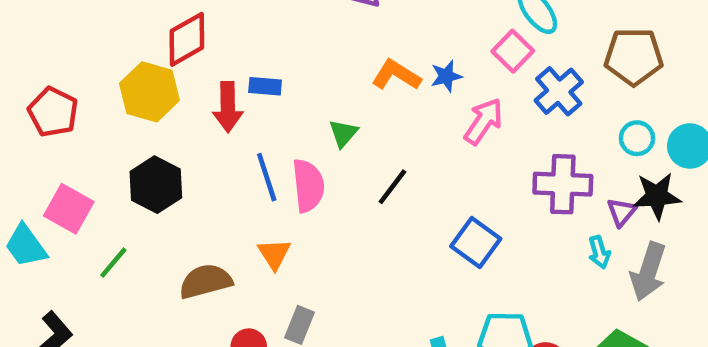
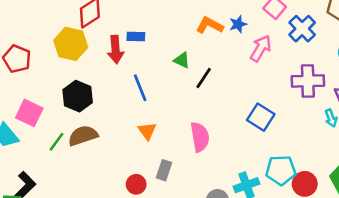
green triangle: (343, 133) -> (182, 60), turned -42
pink semicircle: (308, 186) -> (200, 137), moved
black line: (392, 187) -> (204, 78), moved
brown semicircle: (206, 281) -> (83, 136), moved

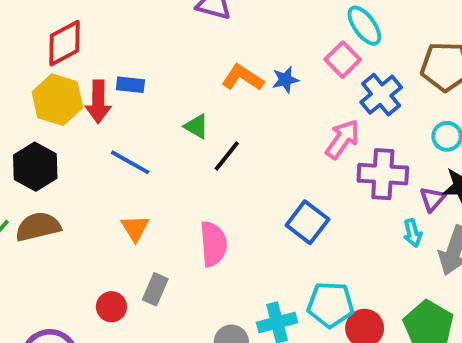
yellow hexagon: (71, 44) -> (57, 100), moved
pink arrow: (261, 48) -> (342, 139), moved
blue line: (140, 88) -> (130, 162), turned -44

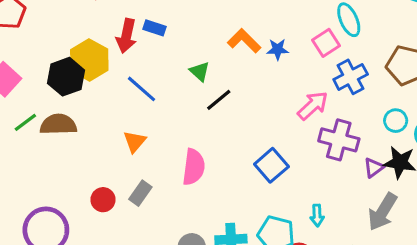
yellow hexagon: (57, 100) -> (89, 60), moved
cyan arrow: (413, 233) -> (317, 215), moved

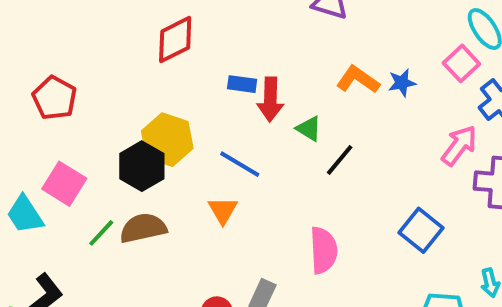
red arrow: (126, 36) -> (270, 99), moved
orange triangle: (135, 142) -> (223, 210), moved

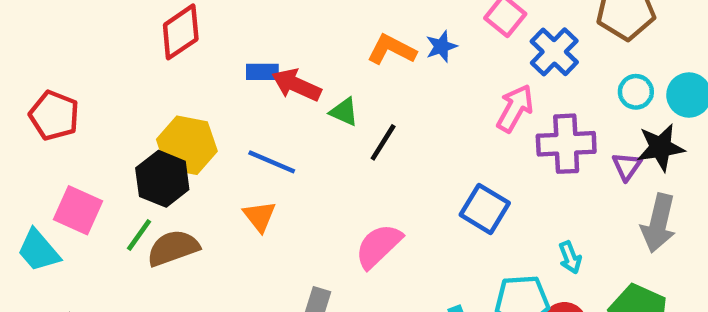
red arrow: (270, 99) -> (296, 85), turned 120
green line: (101, 233) -> (139, 235), moved
pink semicircle: (323, 250) -> (378, 246), turned -123

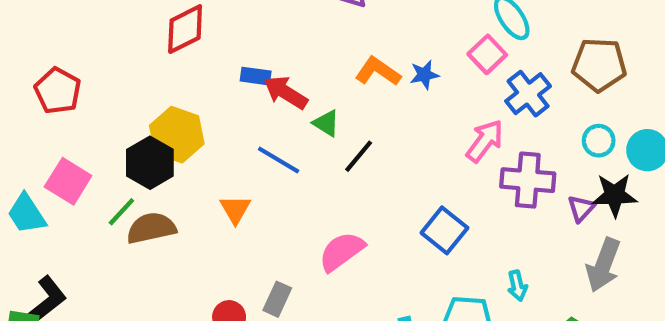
blue line: (272, 162) -> (279, 160), moved

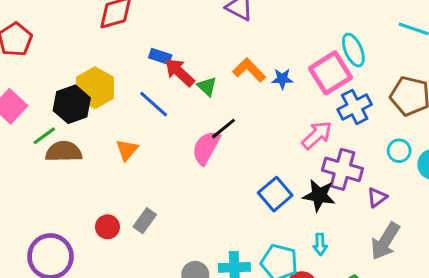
pink square: (487, 54) -> (331, 73), size x1.5
green triangle: (326, 123) -> (207, 86), moved
blue line: (279, 160) -> (154, 104), moved
black star: (615, 195) -> (319, 195), moved
pink semicircle: (342, 251) -> (206, 148), moved, turned -36

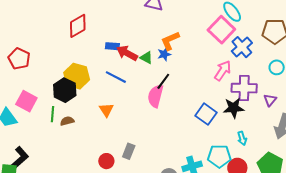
orange L-shape: (249, 70) -> (170, 41), turned -55
blue star: (282, 79) -> (164, 54), moved
green line: (44, 136) -> (53, 114), turned -35
brown semicircle: (64, 152) -> (67, 121), size x0.6

